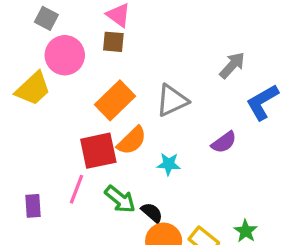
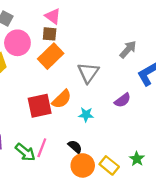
orange rectangle: (115, 100) -> (51, 56), moved
gray triangle: (172, 100) -> (88, 73), turned -30
pink line: (77, 189) -> (42, 148), moved
green arrow: (120, 199) -> (25, 152), moved

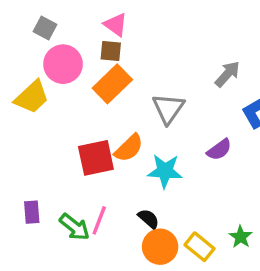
cyan star: (86, 115) -> (165, 171), size x1.5

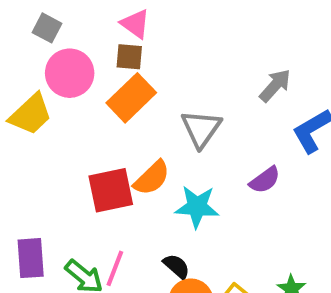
purple rectangle: (32, 212) -> (31, 258), size x1.4

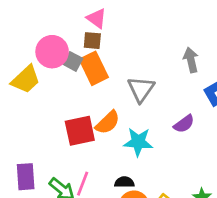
gray square: (47, 28) -> (73, 61), moved
gray arrow: (275, 85) -> (191, 60), turned -55
orange rectangle: (131, 98) -> (94, 68), turned -72
black semicircle: (176, 266) -> (124, 182), turned -42

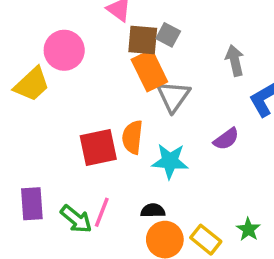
brown square: (92, 41) -> (143, 40), moved, size x1.4
gray square: (73, 61) -> (168, 35), moved
orange rectangle: (94, 68) -> (149, 71), moved
orange semicircle: (108, 122) -> (132, 137), turned 140

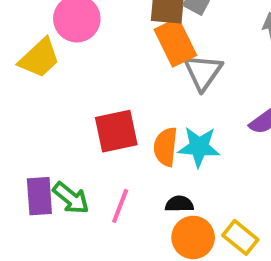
orange semicircle: (132, 137) -> (166, 147), moved
green arrow: (76, 219) -> (71, 198), moved

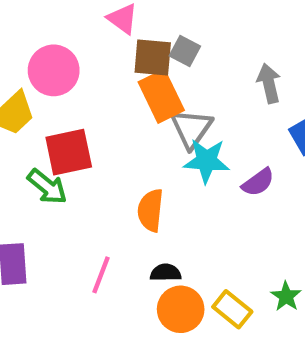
red square: (116, 131) -> (69, 152), moved
cyan star: (199, 147) -> (206, 161), moved
green arrow: (71, 198) -> (47, 187), moved

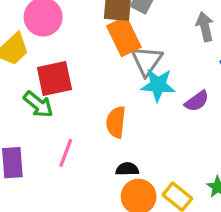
pink line: (101, 275) -> (66, 153), moved

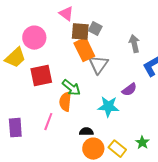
cyan star: (158, 85) -> (108, 107), moved
green arrow: (38, 104) -> (71, 88), moved
orange semicircle: (116, 122) -> (65, 102), moved

